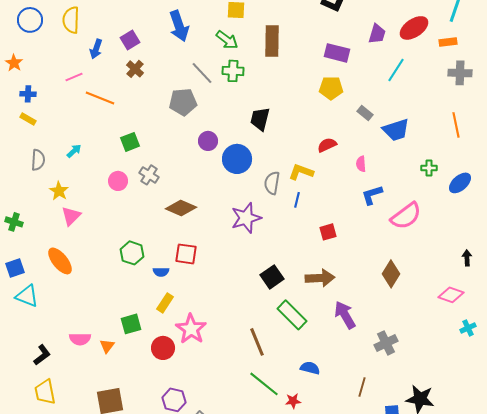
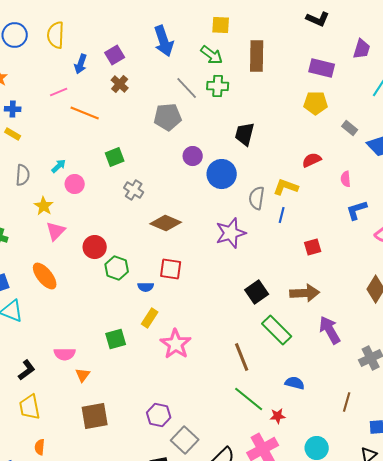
pink circle: (118, 181) -> (75, 184), moved
orange triangle: (107, 346) -> (83, 375), moved
red circle: (163, 348) -> (95, 247), moved

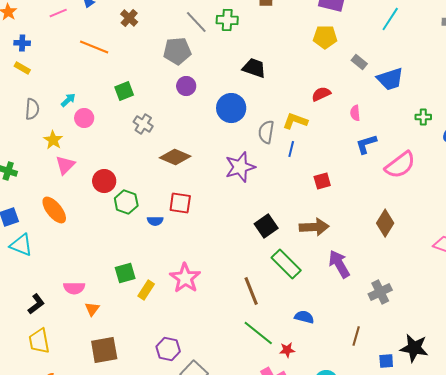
pink line: (59, 92) -> (58, 13), moved
black trapezoid: (245, 134) -> (254, 68), turned 95
purple circle: (193, 156) -> (186, 86), moved
yellow rectangle: (150, 318) -> (146, 290), moved

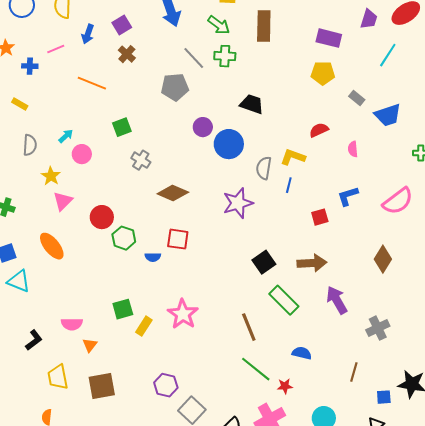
blue cross: (22, 43) -> (30, 66), moved
purple circle: (186, 86) -> (203, 127), moved
blue L-shape: (366, 144) -> (348, 196), moved
yellow trapezoid: (39, 341) -> (58, 377), moved

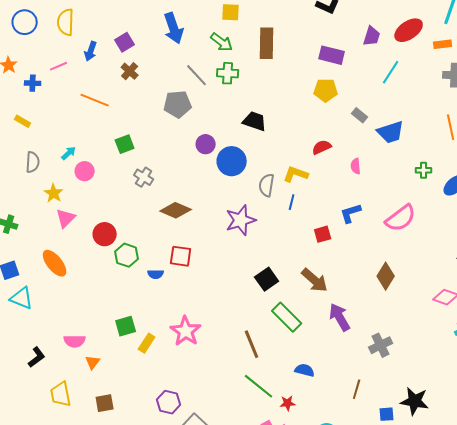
brown arrow: (312, 263) -> (315, 280), turned 44
brown square: (102, 386) -> (105, 403), size x0.7

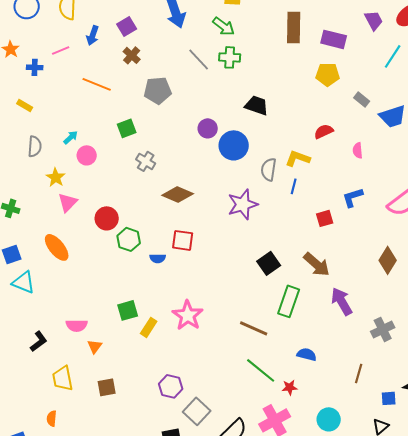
purple trapezoid: (372, 36) -> (374, 20), turned -45
brown rectangle: (267, 43) -> (294, 27), moved
gray pentagon: (178, 104) -> (158, 90), moved
green rectangle: (287, 317) -> (289, 301), turned 64
brown line: (252, 344) -> (254, 328), turned -44

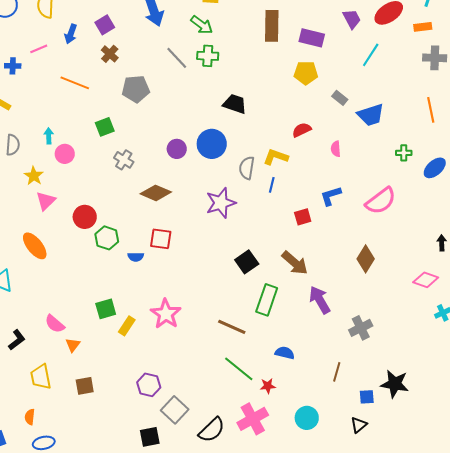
purple circle: (208, 128) -> (177, 149), moved
cyan arrow: (71, 137) -> (49, 136), turned -49
pink semicircle: (77, 325) -> (55, 324), turned 40

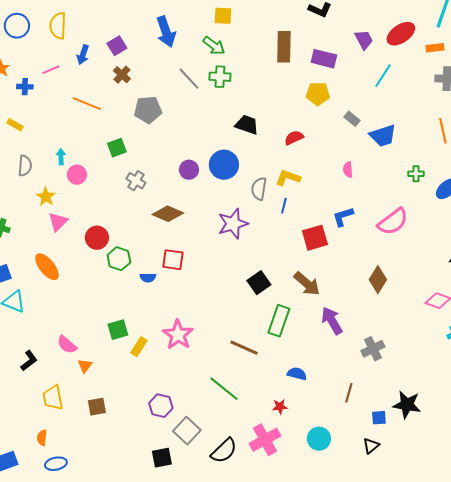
red semicircle: (302, 130) -> (294, 138), moved
red square: (303, 217) -> (315, 238), size x1.5
green line: (239, 369) -> (224, 389), moved

